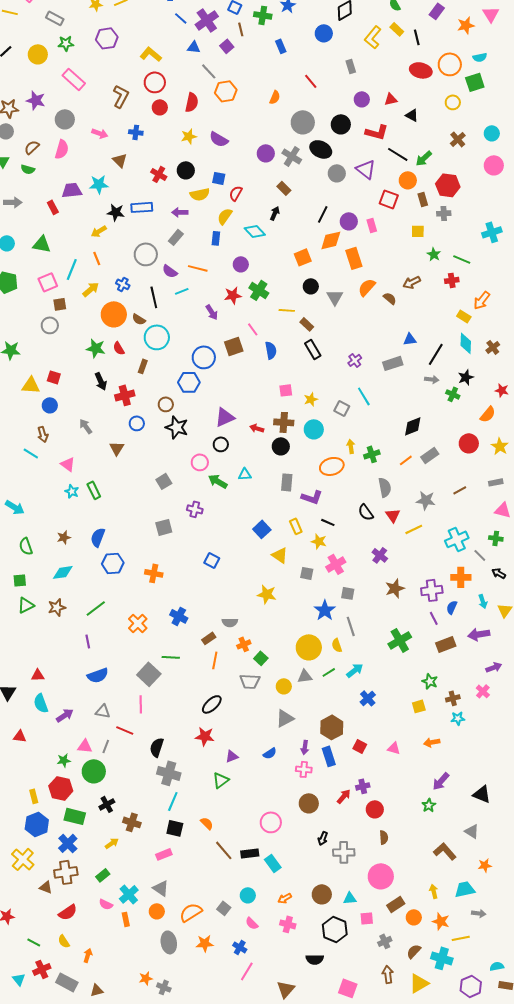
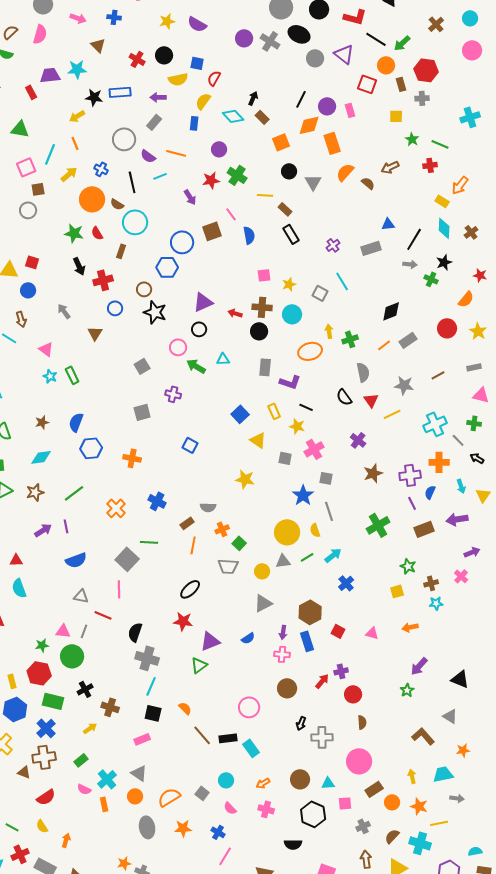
brown rectangle: (284, 188) -> (262, 117), moved
purple arrow: (65, 715) -> (43, 530), moved
purple triangle: (232, 756) -> (210, 641), size x1.5

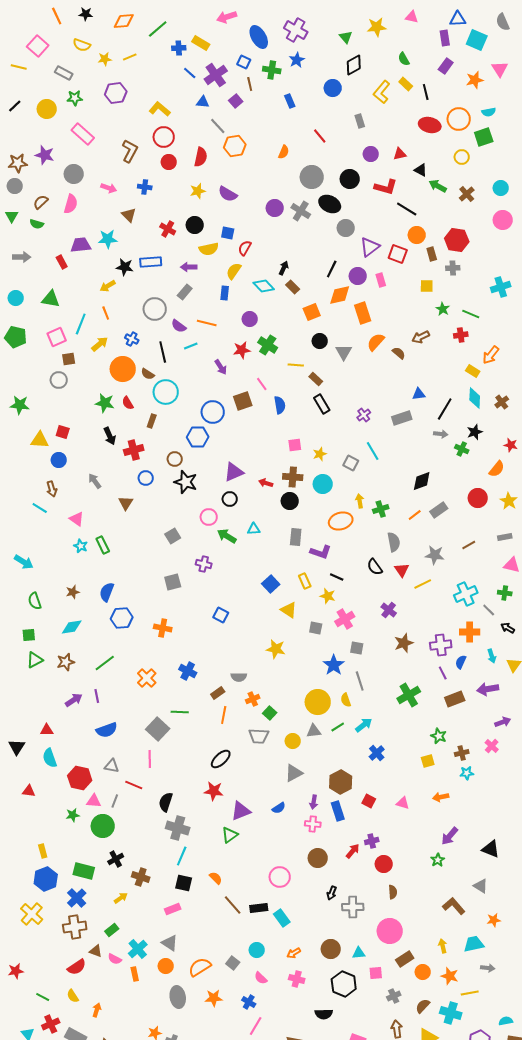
green arrow: (402, 43) -> (438, 186), moved, turned 72
purple triangle: (344, 54) -> (370, 247), moved, turned 45
red hexagon: (39, 673) -> (80, 778), moved
brown triangle: (24, 772) -> (96, 951), moved

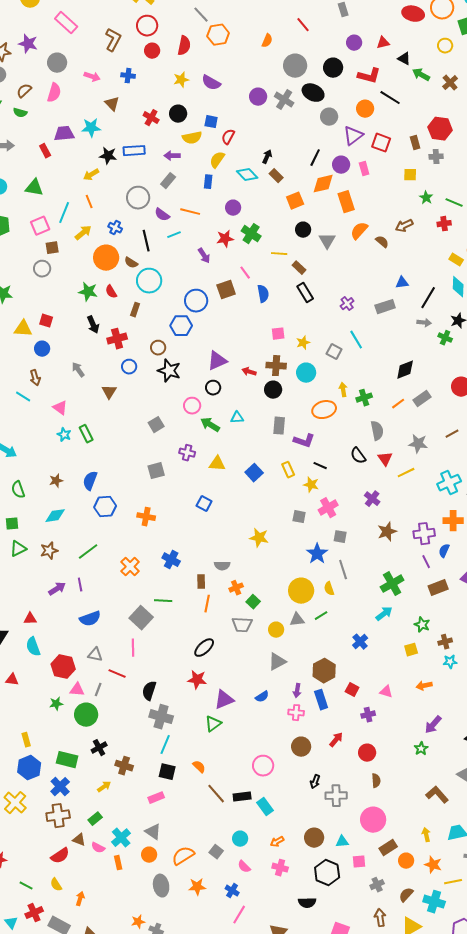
orange circle: (417, 235) -> (365, 109), moved
yellow triangle: (289, 610) -> (217, 464), moved, turned -30
brown rectangle: (218, 693) -> (201, 582), turned -56
cyan arrow: (364, 725) -> (384, 614), moved
purple cross: (372, 841) -> (368, 715), moved

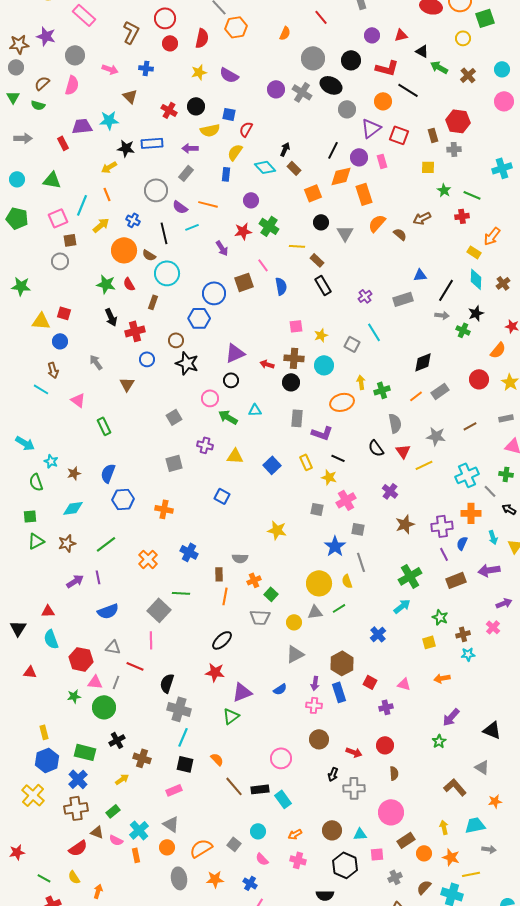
cyan star: (64, 435) -> (51, 461), moved
red arrow: (336, 740) -> (354, 752), moved, turned 70

